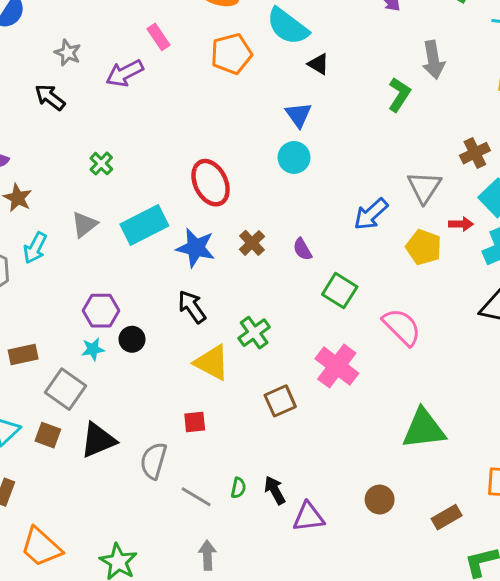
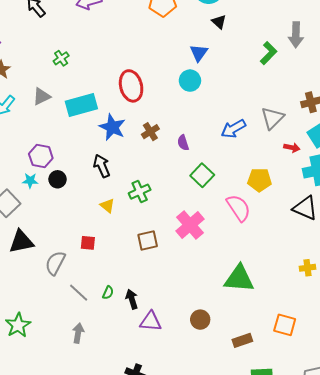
yellow pentagon: (424, 247) -> (259, 180), moved, turned -30
yellow triangle: (212, 363) -> (107, 206), size x0.6

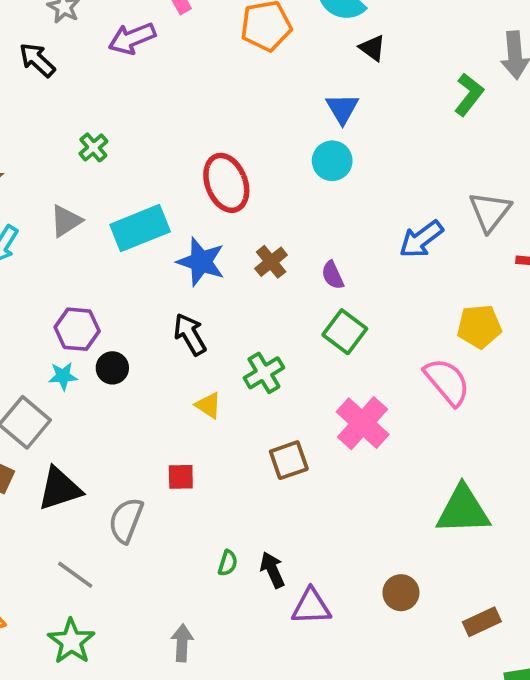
green square: (202, 175) -> (345, 332), moved
gray line: (79, 293) -> (75, 575), moved

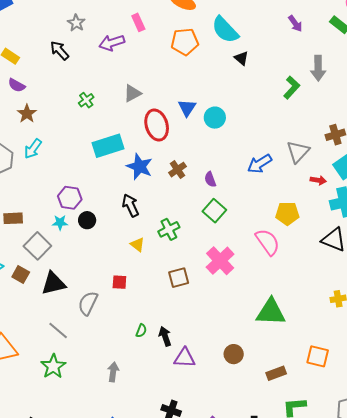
blue triangle: (342, 109) -> (187, 108), moved
gray triangle: (66, 221) -> (132, 93), moved

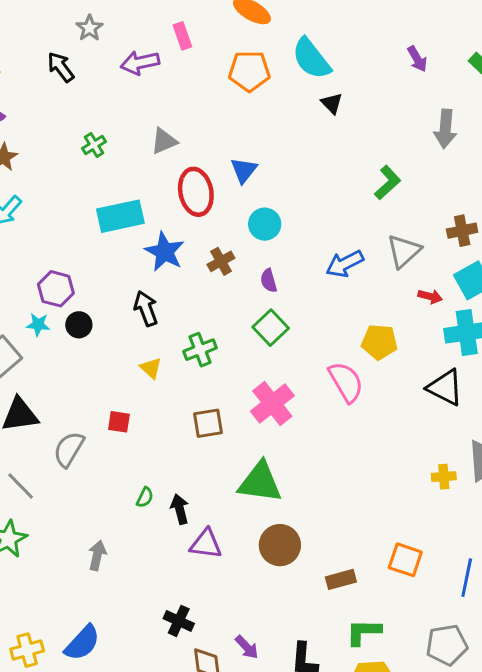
green L-shape: (292, 88) -> (388, 183), moved
cyan circle: (215, 118) -> (265, 224), moved
green triangle: (271, 312) -> (260, 482), moved
brown circle: (234, 354) -> (280, 545), size x1.4

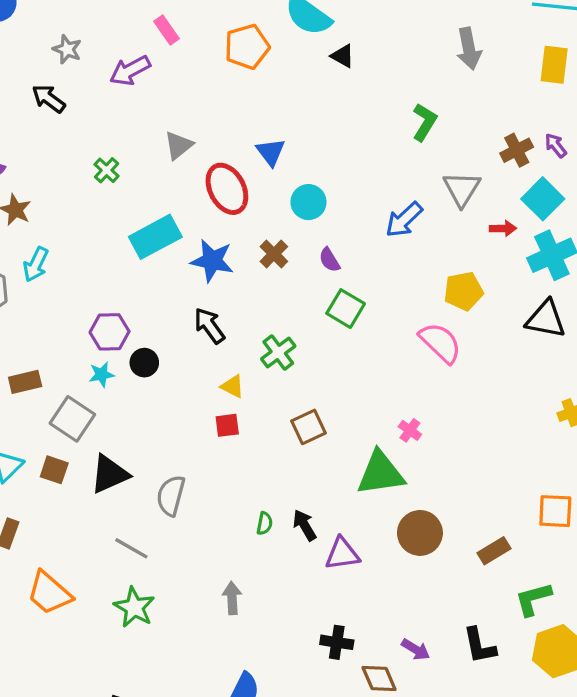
pink cross: (272, 404) -> (410, 430), moved, size x0.5
red square: (119, 422) -> (227, 425), moved

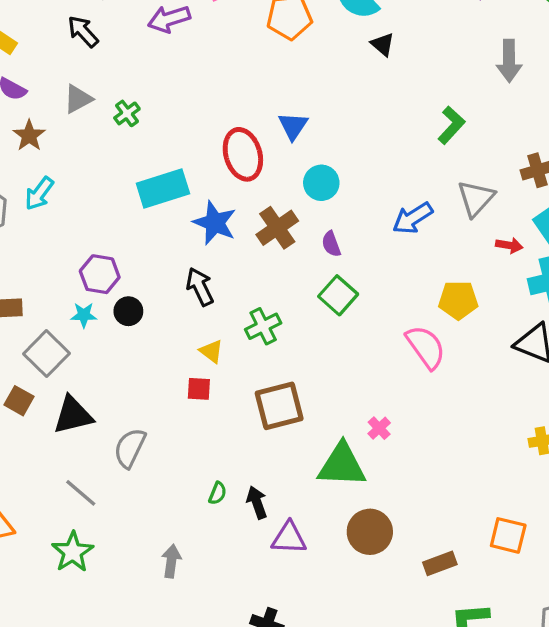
gray triangle: (179, 145) -> (78, 99), moved
brown cross: (274, 254) -> (277, 228), size x1.4
brown square: (309, 427) -> (279, 406), size x1.4

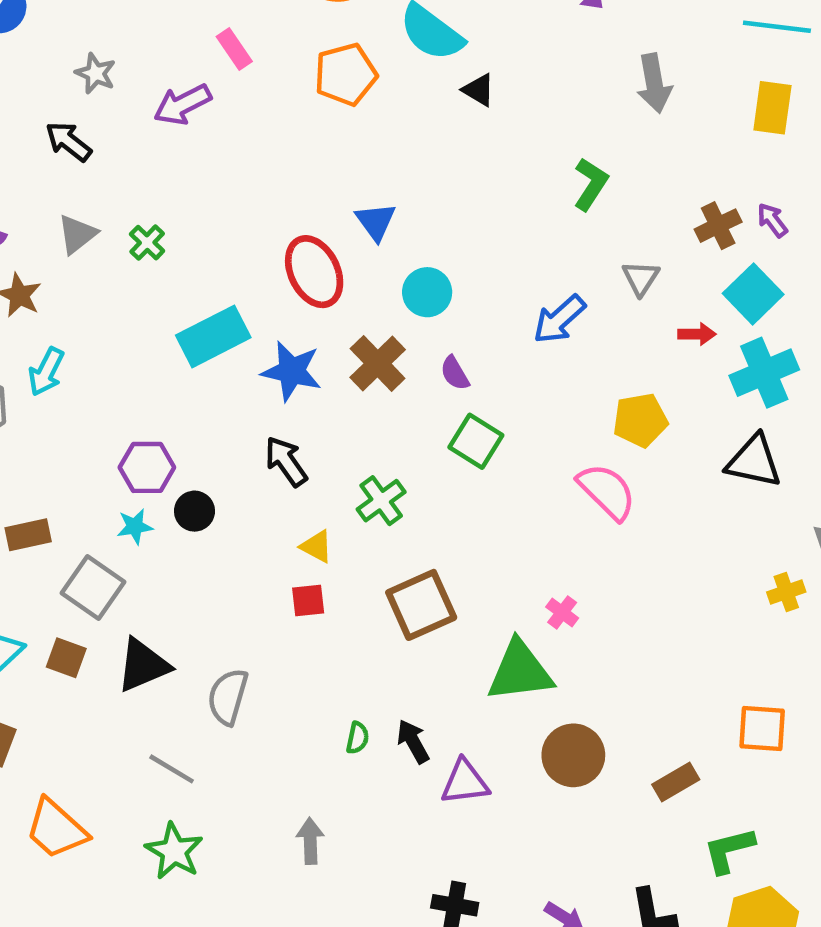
gray triangle: (476, 198) -> (641, 278), size x0.7

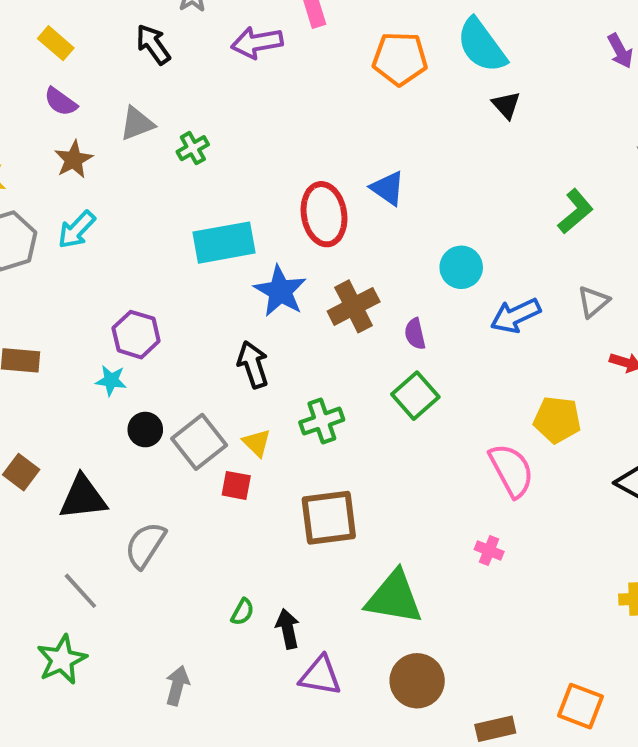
blue triangle: (376, 222) -> (388, 188), turned -36
cyan circle: (427, 292) -> (461, 267), moved
black circle: (194, 511) -> (145, 430), moved
gray square: (93, 587) -> (199, 442), moved
pink cross: (562, 612) -> (489, 550), moved, turned -32

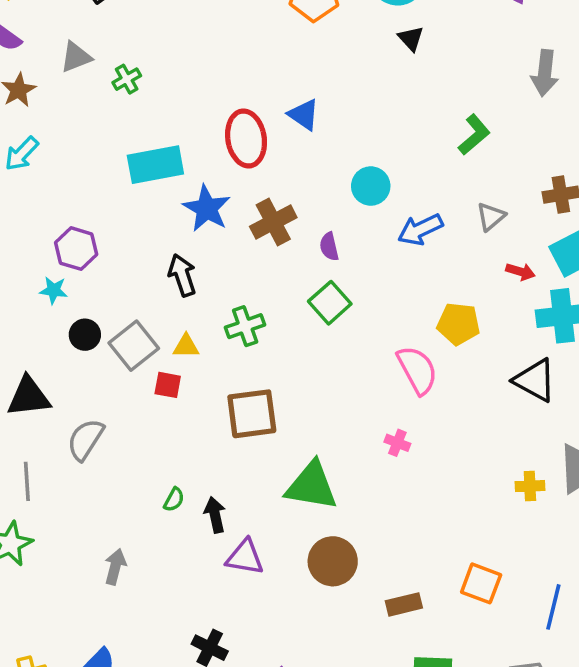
yellow triangle: (257, 443) -> (186, 346), turned -44
gray line: (80, 591) -> (27, 481), turned 39

